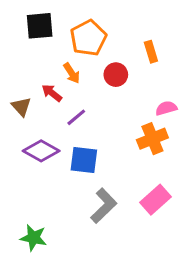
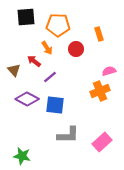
orange pentagon: (88, 38) -> (58, 25), turned 30
pink rectangle: (155, 200) -> (102, 142), moved
gray L-shape: (104, 206) -> (68, 135), turned 45

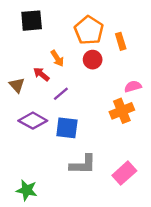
orange pentagon: (58, 25) -> (89, 30), moved, turned 30

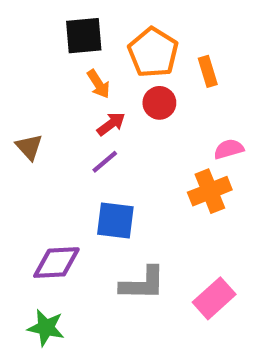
black square: (32, 21) -> (84, 36), moved
orange arrow: (57, 58) -> (98, 84), moved
red arrow: (41, 74) -> (111, 124), moved, turned 105
purple diamond: (33, 121) -> (56, 263), moved, turned -32

